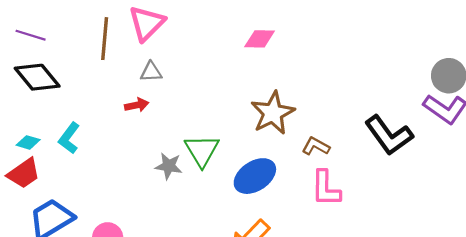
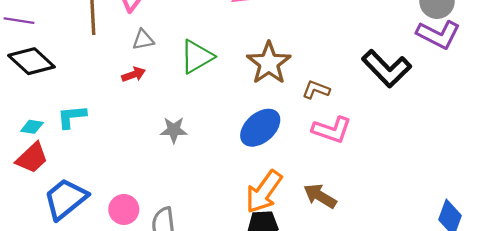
cyan L-shape: (69, 138) -> (72, 117), turned 56
green triangle: (202, 151) -> (197, 57), moved, turned 39
pink L-shape: (326, 188) -> (332, 130), turned -63

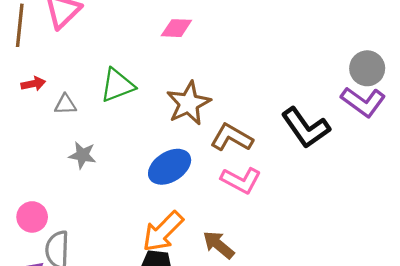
gray triangle: (143, 40) -> (65, 104), moved
red arrow: (134, 74) -> (33, 84), moved
brown L-shape: (316, 90) -> (232, 138), size x1.5
pink circle: (124, 209) -> (32, 217), moved

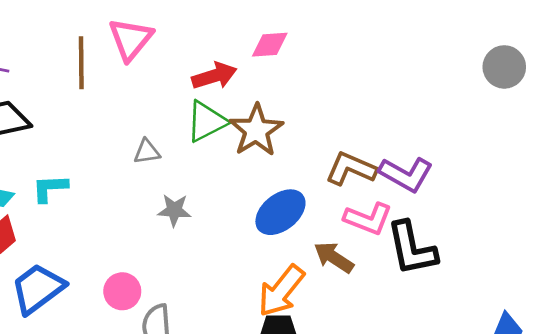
red arrow: (33, 84) -> (214, 76), moved, size x1.5
purple L-shape: (363, 102) -> (406, 174), moved
brown star: (189, 103) -> (256, 130), moved
black L-shape: (306, 128) -> (412, 248), moved, turned 30
brown arrow: (219, 245) -> (334, 257), moved

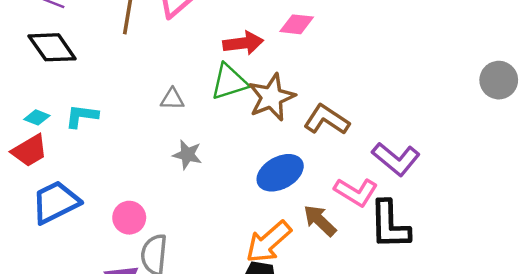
brown L-shape: (351, 169) -> (327, 120), moved

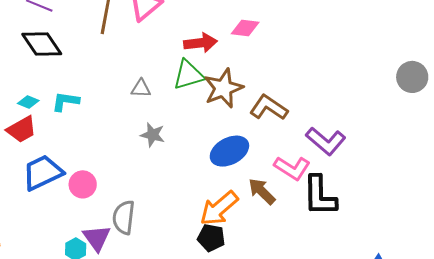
pink circle: (129, 218) -> (83, 184), moved

